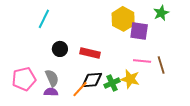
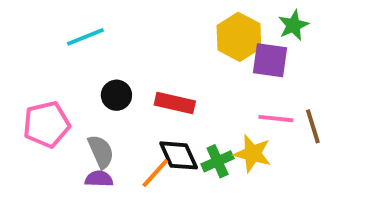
green star: (161, 13) -> (293, 25), moved
cyan line: (44, 19) -> (85, 37), turned 42
pink pentagon: (24, 79) -> (46, 124), moved
black diamond: (92, 80) -> (179, 155), turned 70

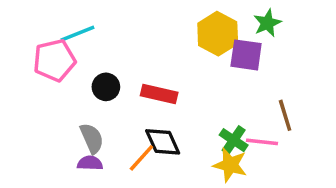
pink line: (276, 119) -> (262, 142), moved
pink pentagon: (46, 124) -> (54, 60), moved
yellow star: (253, 154) -> (230, 165), moved
green cross: (218, 161) -> (234, 140), moved, turned -32

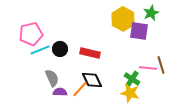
cyan line: (78, 34) -> (40, 50), moved
pink line: (262, 142) -> (148, 68), moved
purple semicircle: (90, 163) -> (60, 92), moved

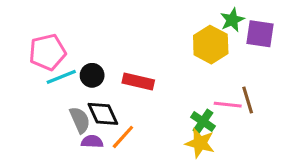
yellow hexagon: (123, 19) -> (211, 45), moved
purple square: (139, 31) -> (260, 34), moved
black diamond: (92, 80) -> (103, 114), moved

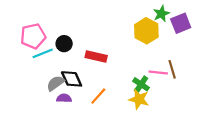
purple square: (260, 34) -> (181, 23), turned -30
black circle: (92, 75) -> (64, 44), moved
gray semicircle: (80, 120) -> (55, 83), turned -102
orange line: (123, 137) -> (98, 96), moved

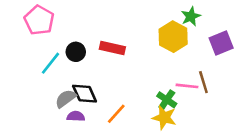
purple square: (181, 23) -> (221, 43), moved
pink pentagon: (33, 36) -> (39, 20), moved, turned -30
cyan line: (43, 53) -> (50, 63), turned -30
red rectangle: (96, 56) -> (112, 48), moved

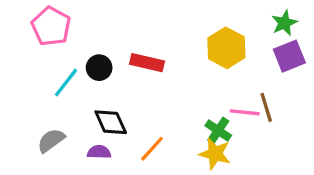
green star: (191, 16) -> (284, 23), moved
gray semicircle: (66, 99) -> (51, 140), moved

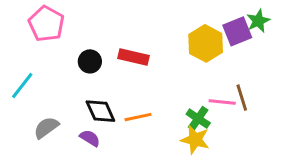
purple square: (289, 56) -> (237, 31), moved
cyan line: (66, 83) -> (22, 85), moved
orange line: (152, 149) -> (138, 117), moved, turned 36
purple semicircle: (99, 152) -> (90, 138), turned 30

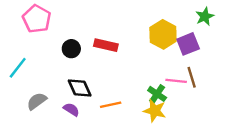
purple square: (237, 31) -> (188, 44), moved
orange line: (138, 117) -> (111, 105), moved

